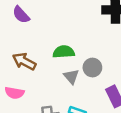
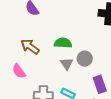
pink semicircle: (14, 93) -> (19, 71), turned 35

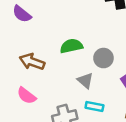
gray triangle: (67, 64) -> (85, 80), moved

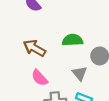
pink semicircle: (27, 96) -> (40, 78), moved

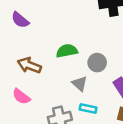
pink semicircle: (40, 78) -> (21, 97), moved

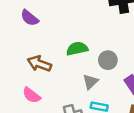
gray triangle: (80, 84) -> (90, 82), turned 35

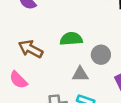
gray triangle: (90, 82) -> (80, 74), turned 35

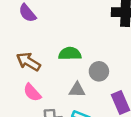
pink semicircle: (18, 80) -> (32, 92), moved

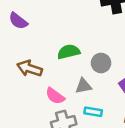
pink semicircle: (32, 92) -> (55, 96), moved

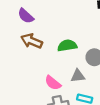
brown arrow: (30, 68) -> (32, 41), moved

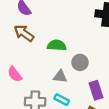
pink semicircle: (53, 83) -> (15, 74), moved

